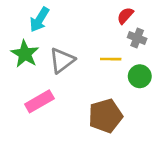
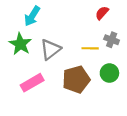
gray cross: (137, 38) -> (112, 40), moved
green circle: (140, 76) -> (109, 73), moved
brown pentagon: (105, 116) -> (76, 79), moved

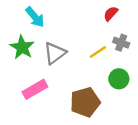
cyan arrow: (32, 16) -> (35, 17), turned -72
yellow line: (90, 48) -> (98, 52), turned -35
brown pentagon: (76, 79) -> (85, 102), moved

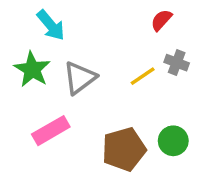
green circle: (119, 79) -> (173, 141), moved

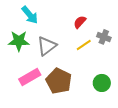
red semicircle: (161, 20) -> (80, 22), moved
green star: (32, 69) -> (19, 41), turned -30
brown pentagon: (124, 149) -> (59, 81), moved, turned -30

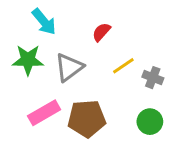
red semicircle: (80, 22) -> (101, 32), moved
gray cross: (104, 37) -> (153, 78), moved
brown pentagon: (59, 81) -> (87, 119), turned -30

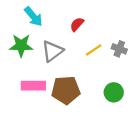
gray cross: (153, 78) -> (119, 49), moved
pink rectangle: (44, 113) -> (33, 86), turned 30

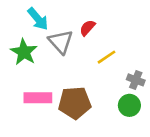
green star: (21, 45) -> (24, 52), turned 30
gray cross: (119, 49) -> (136, 80), moved
gray triangle: (52, 51) -> (61, 42), moved, turned -35

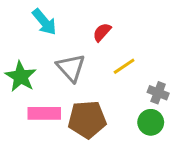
gray triangle: (61, 42) -> (71, 68), moved
green star: (24, 52) -> (21, 77), moved

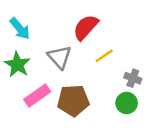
cyan arrow: (44, 22) -> (20, 29), moved
red semicircle: (102, 32) -> (86, 27), size x1.6
pink rectangle: (44, 113) -> (37, 96), turned -35

